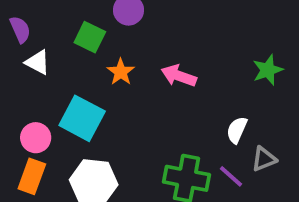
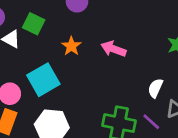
green square: (90, 37) -> (34, 24), moved
cyan square: (82, 118) -> (43, 80), turned 32

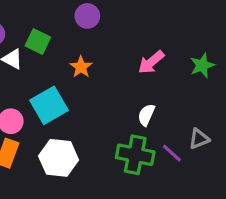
pink arrow: (113, 49) -> (151, 62), moved, turned -60
white semicircle: (155, 88) -> (146, 115), moved

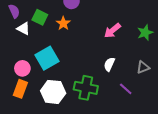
orange star: (81, 67) -> (63, 23), moved
gray triangle: (199, 139) -> (143, 67), moved
green cross: (135, 155) -> (86, 88), moved

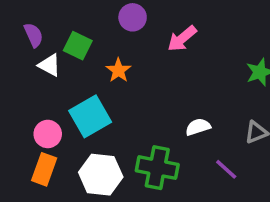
orange star: (63, 23) -> (118, 70), moved
pink arrow: (112, 31) -> (182, 39), moved
white semicircle: (109, 64) -> (198, 127), turned 48

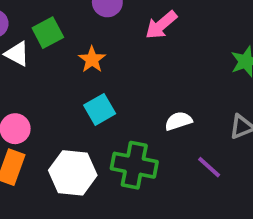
green square: (78, 46) -> (48, 33), turned 36
cyan square: (90, 116) -> (100, 109), moved, size x0.7

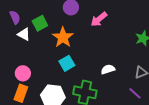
orange star: (92, 60) -> (63, 37), size x1.5
purple line: (209, 167) -> (135, 93), moved

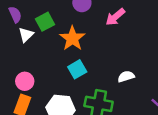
white triangle: (24, 34) -> (26, 35), turned 48

